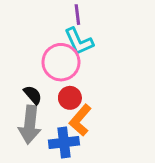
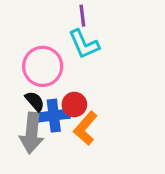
pink circle: (61, 62) -> (43, 66), moved
blue cross: (64, 142) -> (54, 116), moved

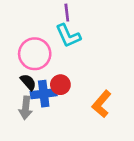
orange L-shape: (85, 128) -> (102, 104), moved
gray arrow: (32, 133) -> (26, 108), size x0.7

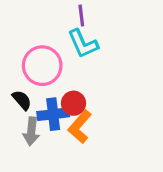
black semicircle: (28, 82) -> (22, 100), moved
orange L-shape: (102, 104) -> (80, 127), moved

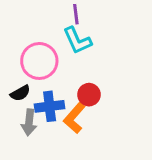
black semicircle: (22, 100) -> (20, 93), turned 102
red circle: (74, 103) -> (89, 95), moved

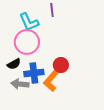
cyan L-shape: (77, 41) -> (29, 22), moved
gray arrow: (29, 122) -> (20, 84), turned 90

